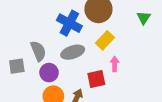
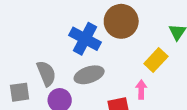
yellow rectangle: (105, 40) -> (156, 60), moved

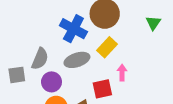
yellow rectangle: (156, 60) -> (107, 47), moved
gray semicircle: (46, 73) -> (40, 59), turned 45

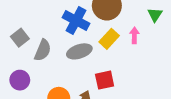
pink arrow: (122, 73) -> (134, 35), moved
gray square: (17, 75) -> (20, 38), moved, turned -30
purple circle: (51, 82) -> (20, 80), moved

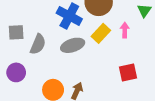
gray square: (20, 38) -> (16, 32), turned 35
red square: (105, 80) -> (128, 72), moved

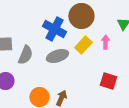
red square: (128, 72) -> (108, 81), turned 30

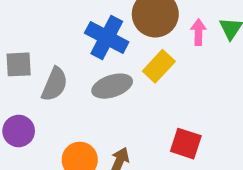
pink arrow: (105, 42) -> (198, 32), moved
red square: (108, 81) -> (186, 144), moved

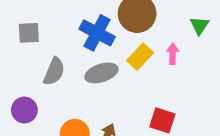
pink arrow: (198, 32) -> (173, 54), moved
gray square: (19, 64) -> (29, 33), moved

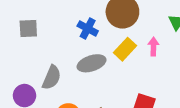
blue cross: (97, 33) -> (88, 29), size x0.7
gray semicircle: (54, 71) -> (52, 77), moved

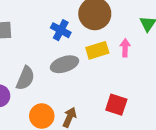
yellow rectangle: (125, 49) -> (97, 50), turned 30

